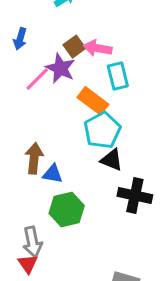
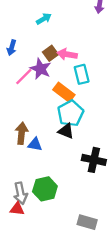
black triangle: (112, 160) -> (66, 131), moved
green hexagon: (67, 209) -> (45, 189), moved
red triangle: (28, 264) -> (17, 209), turned -48

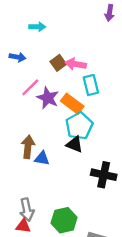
cyan arrow: (44, 19) -> (37, 27), moved, turned 32
blue arrow: (12, 48) -> (17, 57), turned -96
purple star: (41, 69) -> (48, 98), moved
green hexagon: (45, 189) -> (64, 220), moved

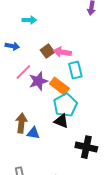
purple star: (48, 98) -> (38, 81), turned 30

